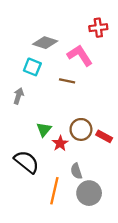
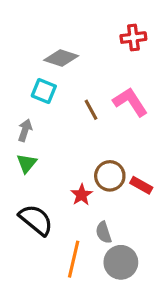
pink L-shape: (80, 55) -> (130, 102), moved
brown line: (67, 81) -> (91, 110), turned 49
green triangle: (44, 129) -> (27, 163), moved

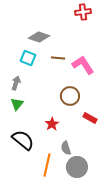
red cross: (133, 38) -> (83, 12), moved
brown line: (91, 110) -> (58, 58), moved, turned -56
brown circle: (110, 176) -> (70, 96), moved

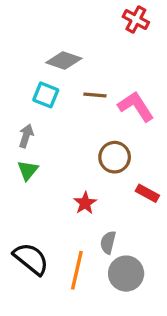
red cross: (83, 12) -> (136, 20), turned 35
black semicircle: (23, 140) -> (31, 259), moved
gray semicircle: (66, 148) -> (108, 242), turned 32

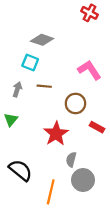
brown line: (95, 95) -> (44, 86), moved
green triangle: (28, 170) -> (11, 120), moved
red star: (85, 203) -> (56, 134), size x1.6
orange line: (77, 270) -> (51, 192), moved

